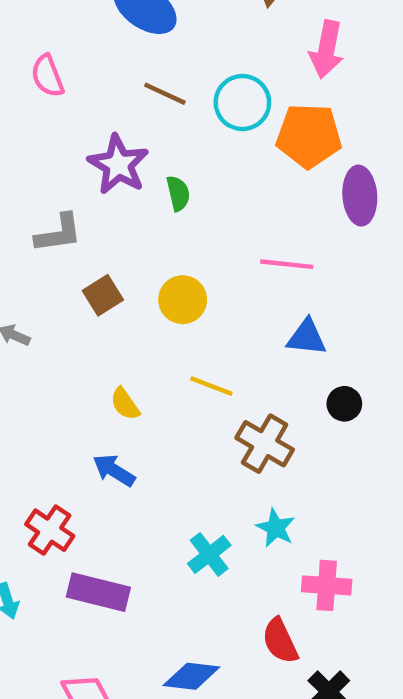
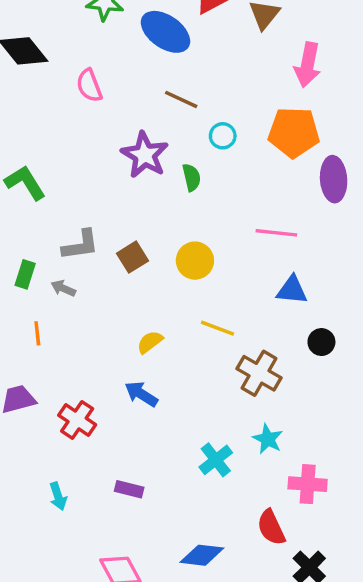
cyan circle: (242, 103) -> (223, 136), moved, size x0.6
gray L-shape: (59, 233) -> (81, 245), moved
yellow semicircle: (125, 404) -> (150, 342), turned 88
red cross: (50, 530) -> (77, 420), moved
purple rectangle: (98, 592) -> (129, 489), size x0.6

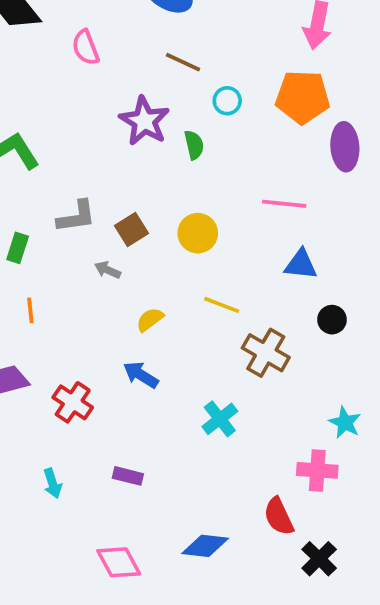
gray arrow: (63, 288) -> (108, 270), moved
cyan star: (268, 439) -> (345, 423), moved
cyan cross: (216, 460) -> (220, 419), moved

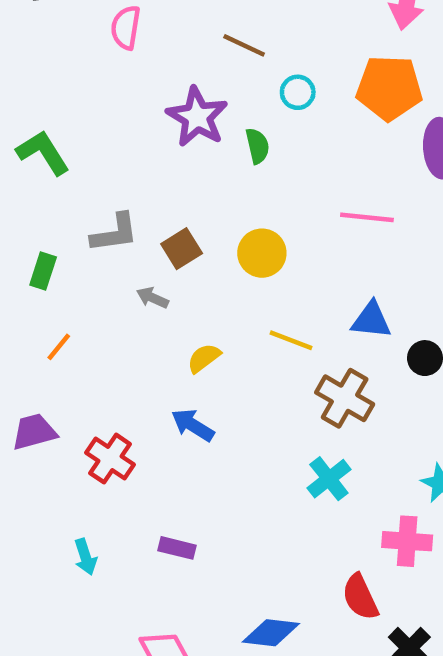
pink semicircle: (86, 47) -> (126, 28), turned 30
blue triangle: (301, 264) -> (371, 320), moved
orange line: (30, 310) -> (59, 347), turned 45
cyan cross: (220, 419) -> (329, 479), moved

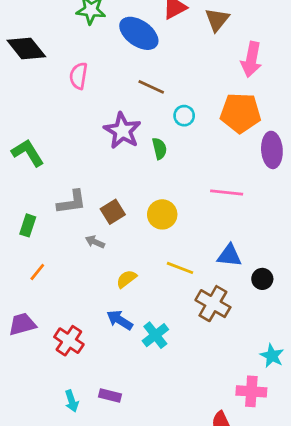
cyan cross: (329, 479) -> (155, 335), moved
cyan arrow: (85, 557) -> (72, 401), moved

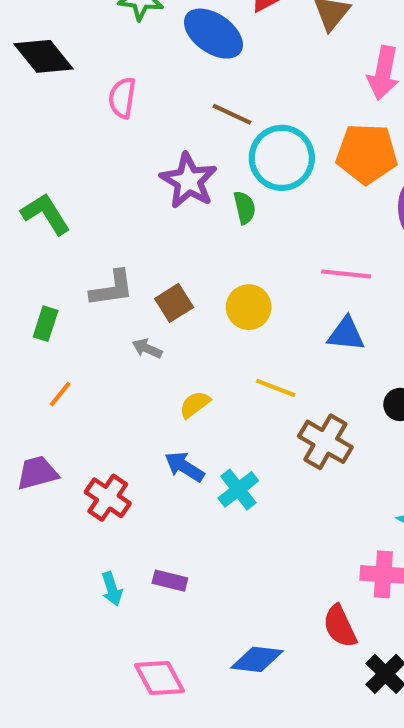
cyan circle: (184, 116) -> (282, 158), size x2.0
blue triangle: (229, 256) -> (346, 334), moved

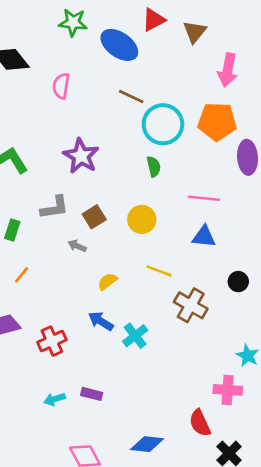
purple star: (189, 181) -> (81, 156), moved
green semicircle: (245, 208) -> (154, 167), moved
red cross: (108, 498) -> (52, 341), turned 32
cyan arrow: (112, 589) -> (55, 399), turned 90

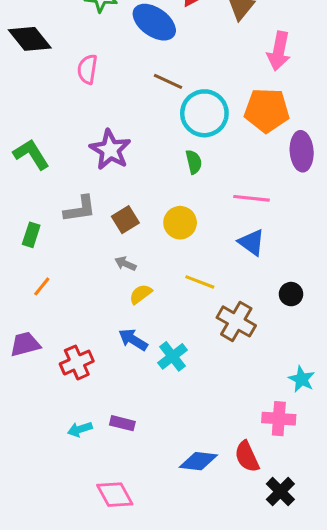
blue triangle: (204, 237) -> (251, 242), turned 30
gray arrow: (77, 246) -> (125, 264), moved
blue diamond: (147, 444) -> (198, 461), moved

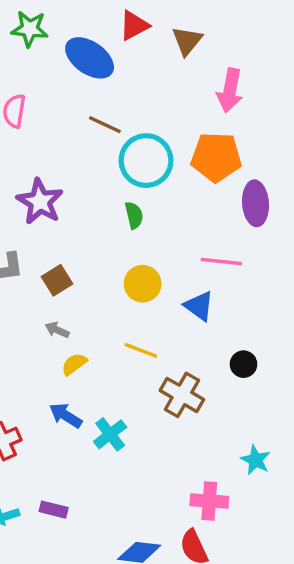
pink line: (251, 198) -> (221, 261), moved
yellow circle: (180, 223) -> (143, 284), moved
pink cross: (279, 419) -> (209, 501), moved

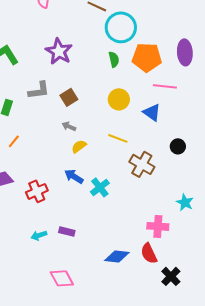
orange pentagon: (216, 157) -> (147, 57), moved

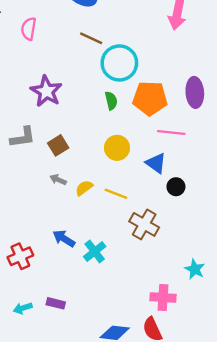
yellow semicircle: (79, 146) -> (84, 188), moved
black circle: (178, 146) -> (176, 187), moved

